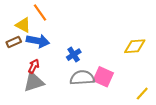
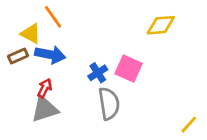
yellow diamond: (135, 46) -> (161, 25), moved
pink square: (103, 77) -> (129, 69), moved
gray semicircle: (82, 78) -> (109, 104), turned 85

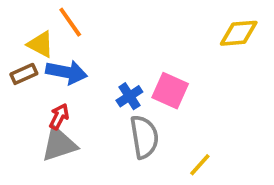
yellow diamond: (161, 25) -> (239, 33), moved
yellow line: (189, 125) -> (200, 165), moved

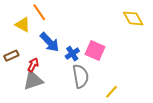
yellow diamond: (239, 33) -> (133, 18), turned 65
blue arrow: (66, 72) -> (50, 42), moved, turned 35
brown rectangle: (24, 74) -> (11, 56), moved

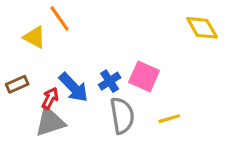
blue arrow: (50, 42) -> (74, 87), moved
yellow line: (112, 92) -> (169, 119), moved, turned 32

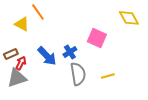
pink square: (144, 76) -> (97, 38), moved
red arrow: (50, 98) -> (21, 63), moved
gray triangle: (50, 122) -> (17, 78), moved

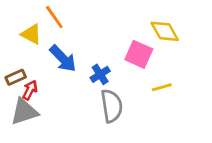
yellow diamond: (129, 18) -> (165, 31), moved
blue arrow: (47, 56) -> (63, 59), moved
yellow line: (108, 76) -> (162, 87), moved

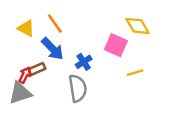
orange line: (54, 17) -> (55, 24), moved
brown rectangle: (16, 77) -> (37, 69), moved
gray semicircle: (112, 106) -> (78, 88), moved

